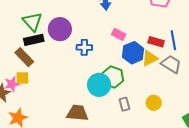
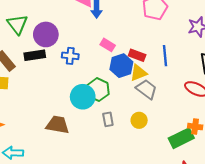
black rectangle: (34, 40) -> (35, 55), moved
red rectangle: (156, 42) -> (137, 55), moved
gray trapezoid: (171, 64) -> (146, 89), moved

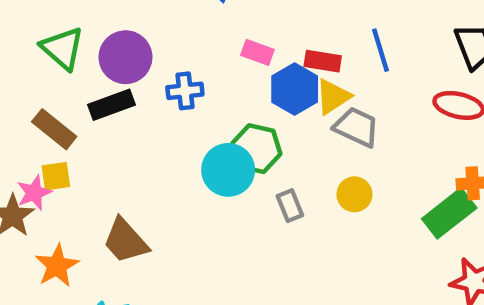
brown trapezoid: (57, 125) -> (125, 241), moved, turned -130

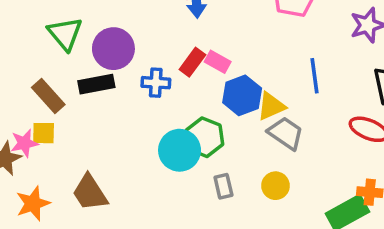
red rectangle: (323, 61) -> (192, 62), moved, turned -72

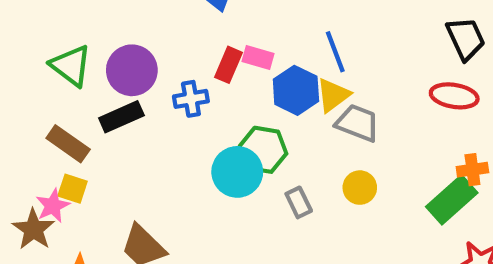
blue line: (314, 76) -> (335, 52), moved
yellow square: (44, 133) -> (73, 189), turned 30

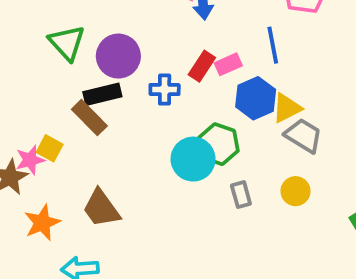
blue line: (335, 52) -> (273, 45), moved
pink rectangle: (258, 57) -> (228, 64), turned -50
brown rectangle: (68, 144) -> (89, 118), moved

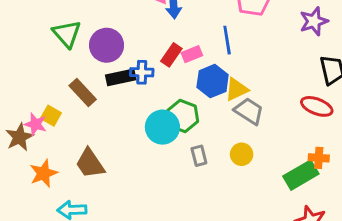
black rectangle: (102, 94) -> (121, 77), moved
pink star: (30, 160) -> (35, 124), turned 30

